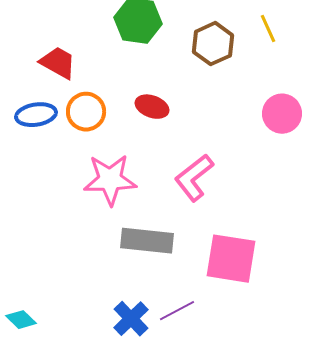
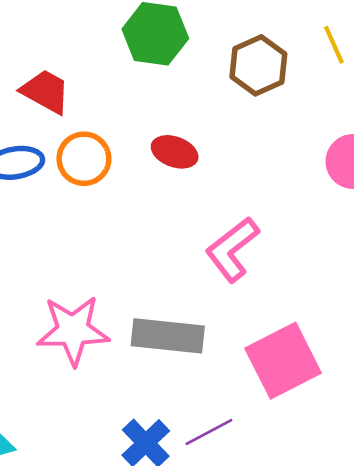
pink star: (110, 180) -> (73, 330), moved
pink square: (231, 259) -> (283, 361), turned -36

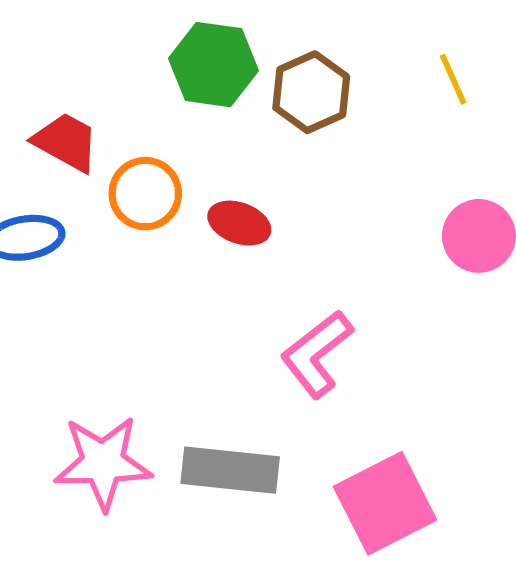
brown hexagon: (258, 65) -> (311, 92), moved
orange circle: (84, 159) -> (145, 194), moved

